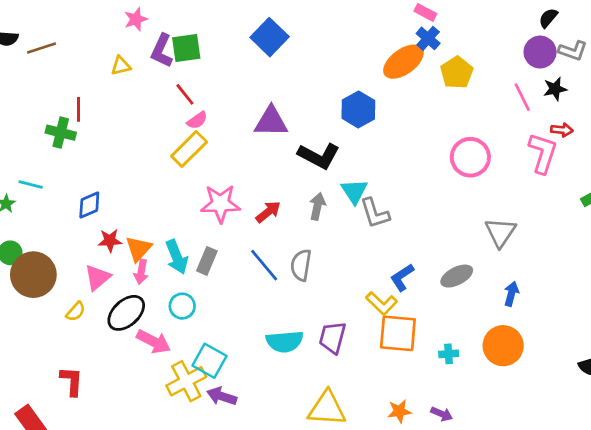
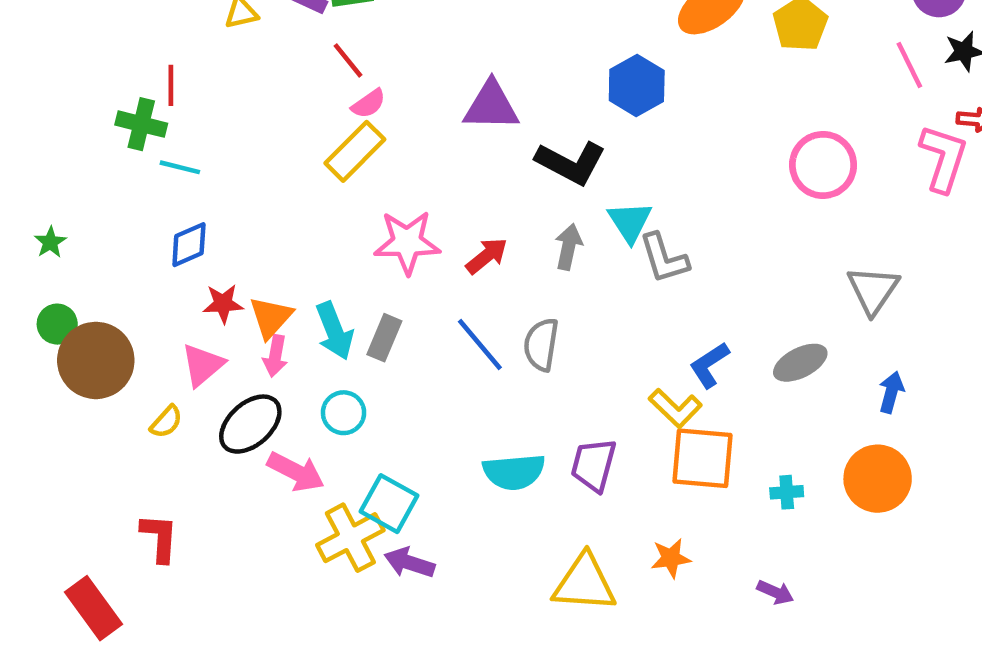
cyan line: (31, 185) -> (180, 167), moved
orange star: (399, 411) -> (671, 558), moved

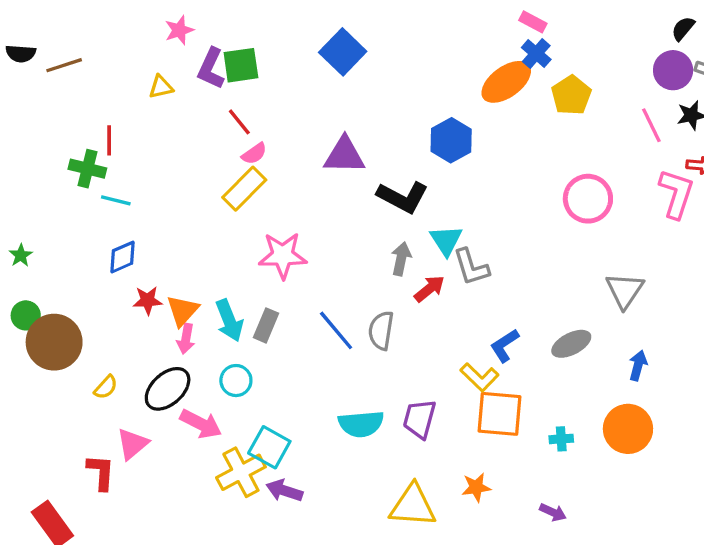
red arrow: (487, 256) -> (429, 289), moved
pink triangle: (203, 365) -> (133, 444), moved

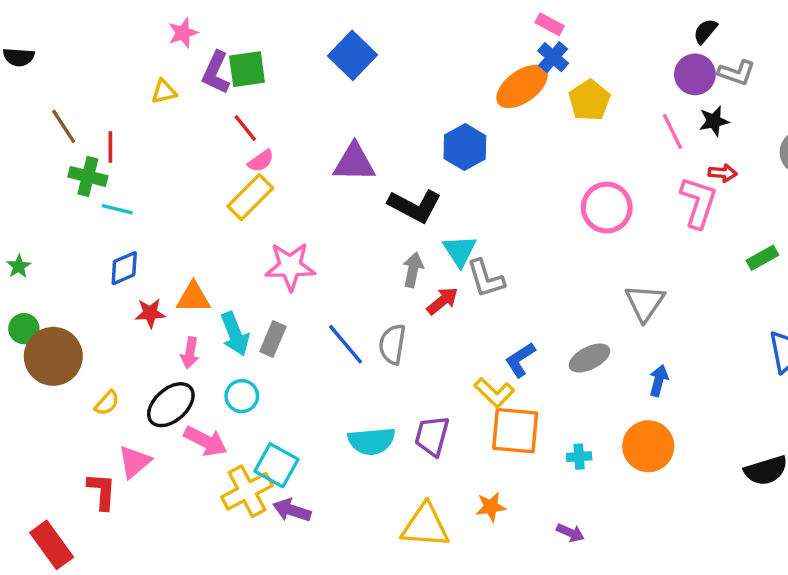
brown line: (64, 65) -> (64, 126), moved, turned 75
orange triangle: (183, 310) -> (193, 297), moved, turned 48

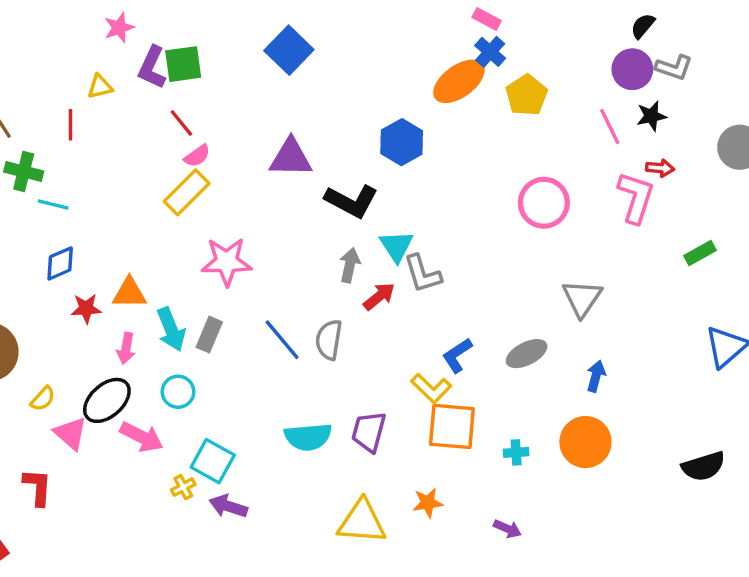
red line: (110, 147) -> (70, 125), moved
pink triangle: (135, 462) -> (70, 433), moved, turned -39
yellow cross: (247, 491) -> (183, 487), size x0.5

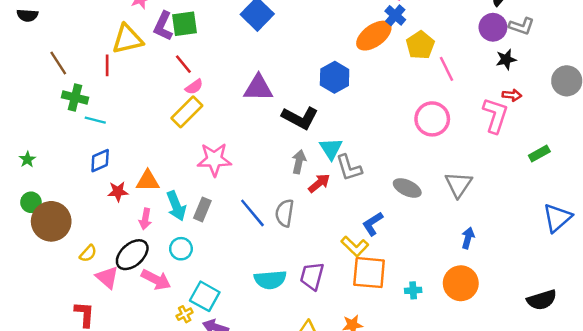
yellow triangle: (100, 87) -> (127, 39), size x1.8
pink line: (610, 126) -> (446, 69), moved
gray ellipse: (527, 354) -> (407, 188), moved, turned 52

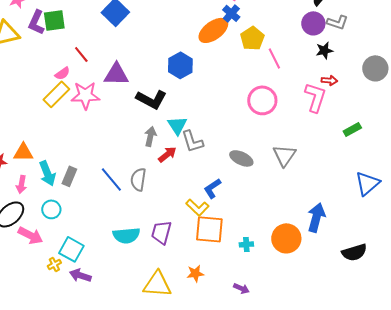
red line: (183, 64) -> (81, 54), moved
pink star: (214, 159) -> (85, 95), moved
blue arrow: (468, 238) -> (316, 217), moved, size x1.6

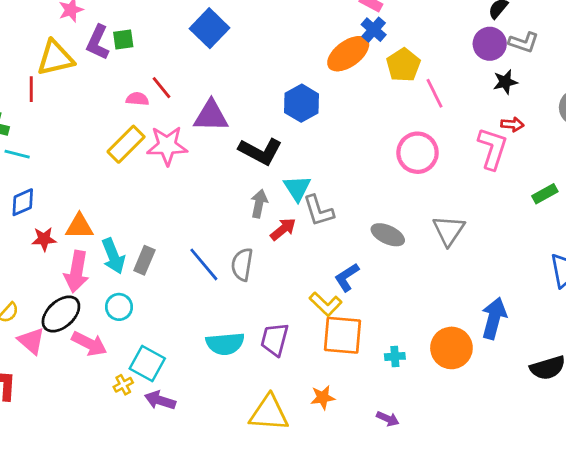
green square: (54, 20) -> (123, 40), size x0.7
pink semicircle: (62, 73) -> (137, 99), moved, turned -140
pink arrow: (21, 184) -> (77, 272), size x1.6

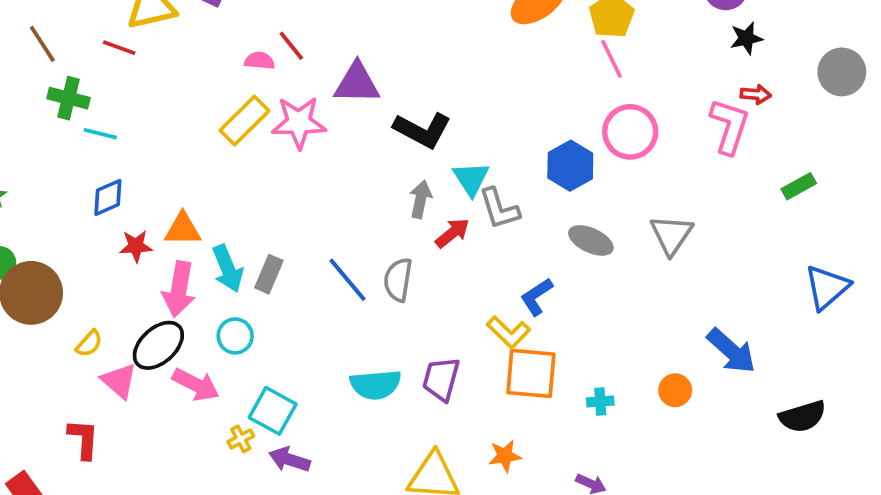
red line: (31, 89) -> (119, 48), turned -70
pink line: (434, 93) -> (612, 59), moved
blue hexagon: (301, 103) -> (570, 166), moved
blue arrow: (494, 318) -> (731, 351), turned 117
orange circle: (451, 348) -> (675, 390), size x0.6

